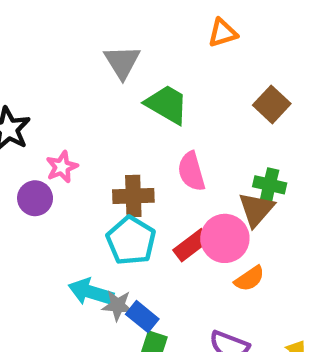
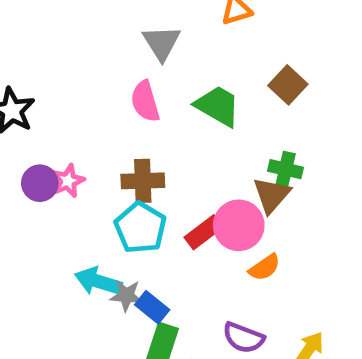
gray triangle: (122, 62) -> (162, 43), moved
green trapezoid: (167, 104) -> (218, 106), moved
pink star: (62, 167) -> (68, 181), moved
pink semicircle: (191, 171) -> (145, 101), moved

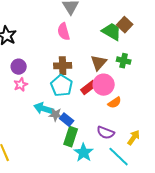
green trapezoid: (218, 106) -> (112, 32), moved
pink star: (68, 181) -> (21, 85), moved
brown triangle: (271, 195) -> (99, 63), moved

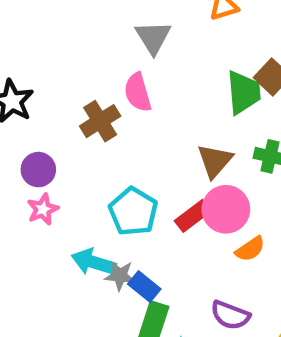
green trapezoid: (112, 32) -> (244, 92), turned 55
brown cross: (63, 66) -> (100, 121), moved, turned -30

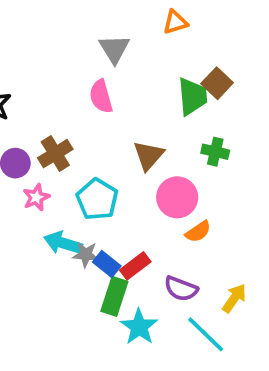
brown cross: (100, 121) -> (55, 154), moved
brown triangle: (215, 161) -> (149, 155), moved
pink star: (43, 209) -> (36, 197), moved
red rectangle: (193, 216) -> (135, 266), moved

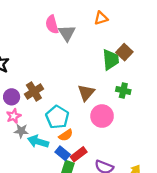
pink semicircle: (101, 96) -> (52, 24), moved
pink star: (36, 197) -> (14, 116), moved
orange semicircle: (198, 232) -> (66, 135), moved
gray star: (86, 254) -> (21, 131), moved

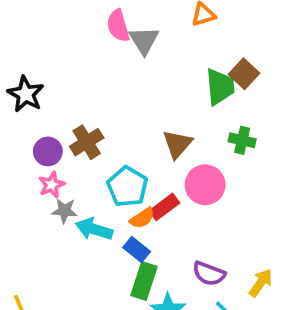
red rectangle: (79, 154) -> (164, 207), moved

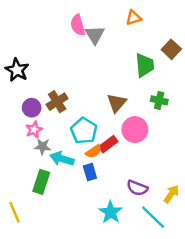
brown square: (244, 74) -> (171, 49), moved
blue rectangle: (137, 250) -> (90, 172), turned 35
green rectangle: (144, 281) -> (41, 182), moved

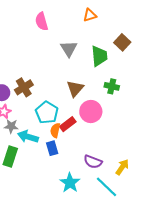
gray triangle: (95, 35) -> (69, 49), moved
orange semicircle: (94, 151) -> (55, 130), turned 136

